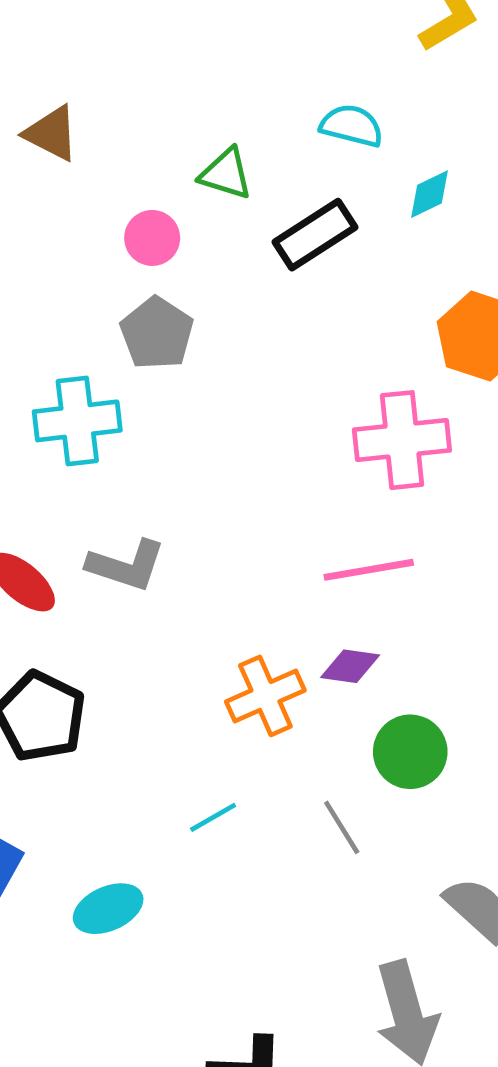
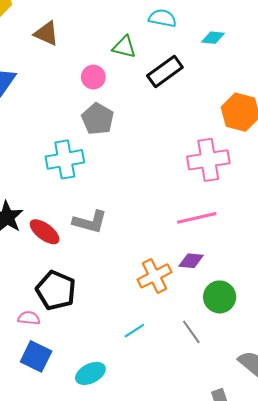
cyan semicircle: (352, 126) -> (162, 18), moved
cyan diamond: (430, 194) -> (213, 38), moved, turned 35

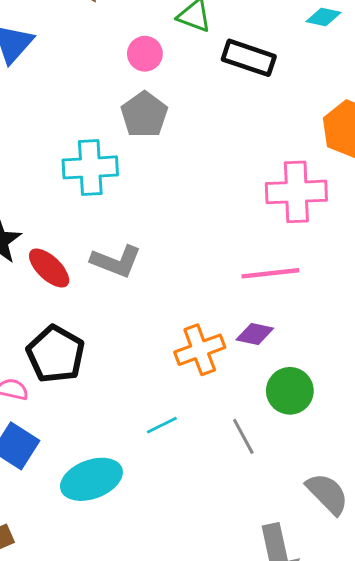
black rectangle: (165, 72) -> (249, 58), turned 48
cyan ellipse: (90, 373) -> (91, 479), size x1.4

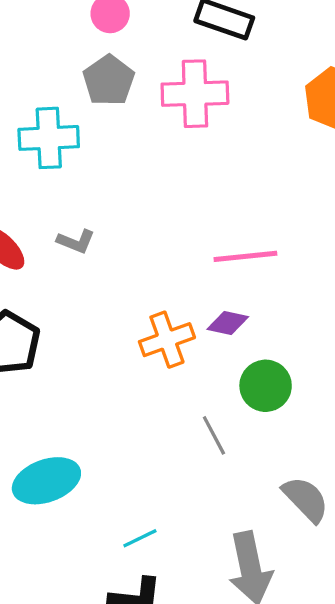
pink cross: (296, 192) -> (195, 94), moved
gray L-shape: (116, 261) -> (76, 241), size x0.7
cyan line: (162, 425) -> (140, 538), moved

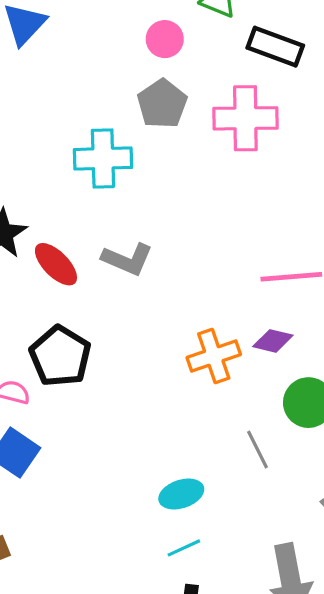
gray L-shape: (76, 241) -> (127, 259), size x1.4
cyan ellipse: (46, 481) -> (181, 494), moved, size x0.7

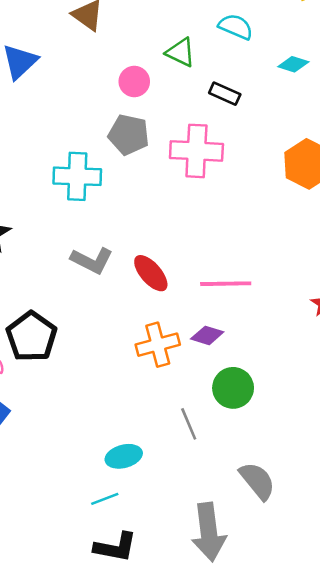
black rectangle: (275, 47) -> (225, 94), size x0.7
gray pentagon: (162, 104) -> (129, 135), turned -30
red ellipse: (56, 264) -> (151, 273), moved
cyan line: (184, 548) -> (105, 499), moved

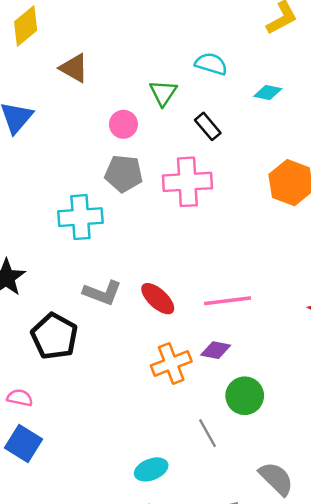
green triangle: (181, 52) -> (163, 93), turned 44
black rectangle: (225, 94) -> (208, 126), turned 32
black pentagon: (32, 337) -> (54, 336), moved

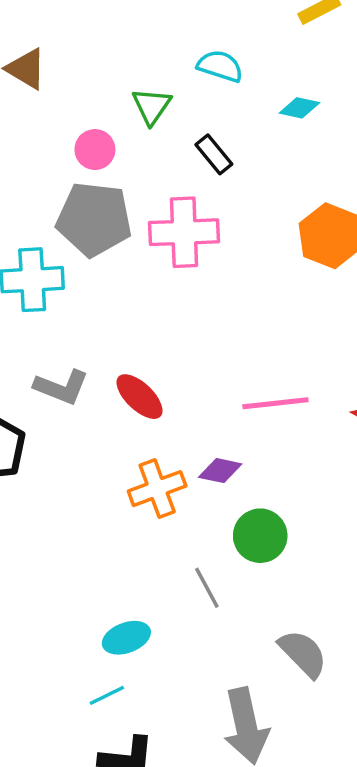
gray pentagon: (124, 174) -> (94, 219), size x1.4
pink line: (228, 301) -> (275, 403), moved

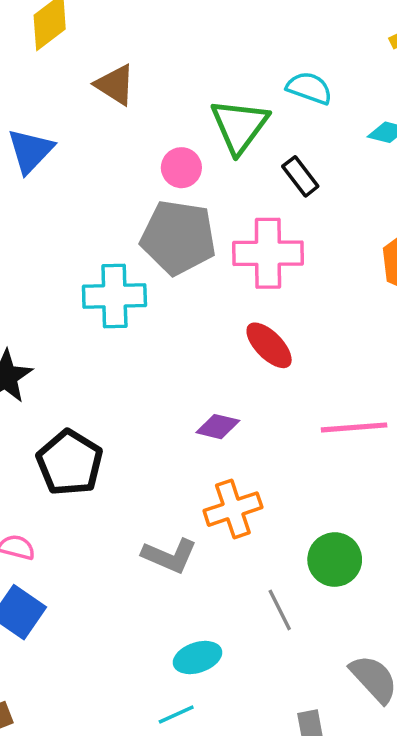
green triangle: (152, 106) -> (239, 126), size x1.5
gray L-shape: (61, 387) -> (170, 556), moved
red ellipse: (140, 397) -> (269, 345), moved
purple diamond: (220, 471) -> (218, 427), moved

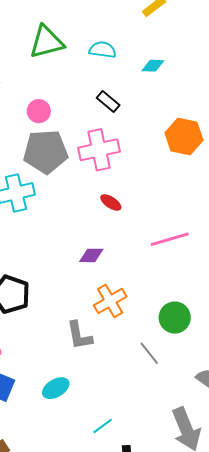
green triangle: (239, 126) -> (46, 42), moved, turned 51
red ellipse: (269, 345) -> (111, 202), size x0.7
gray L-shape: (170, 556) -> (79, 335), turned 68
cyan ellipse: (197, 657) -> (56, 388), moved

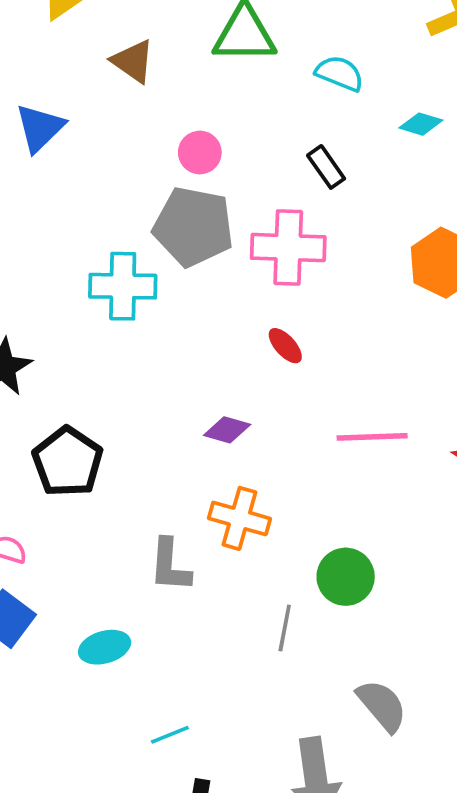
orange cross: (110, 301) -> (239, 518), turned 32
gray line: (149, 353) -> (285, 628), turned 35

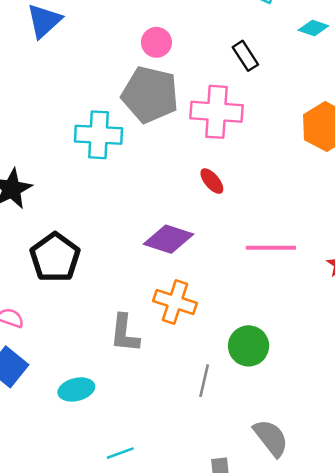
purple diamond: (227, 430) -> (169, 239), size x1.5

